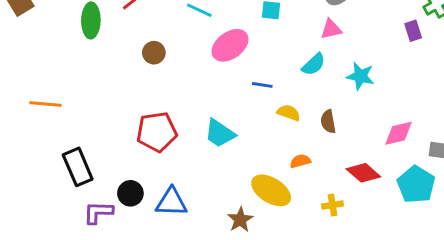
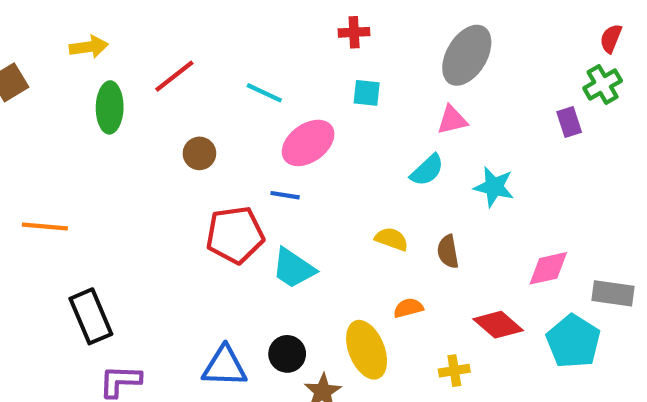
blue line: (262, 85) -> (285, 195), moved
red pentagon: (157, 132) -> (235, 235), moved
yellow ellipse: (271, 190) -> (367, 350), turned 36
black circle: (130, 193) -> (287, 354), moved

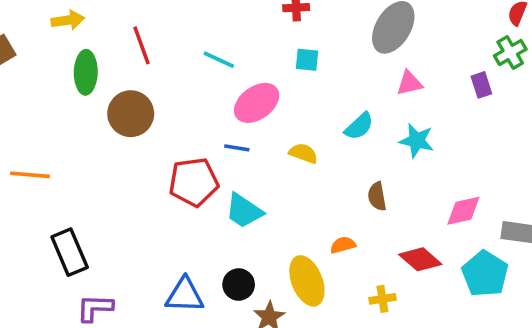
red line: (174, 76) -> (142, 45), turned -72
pink triangle: (452, 120) -> (409, 83), moved
brown circle: (199, 153) -> (131, 114), moved, size x1.6
yellow semicircle: (392, 239) -> (303, 153), moved

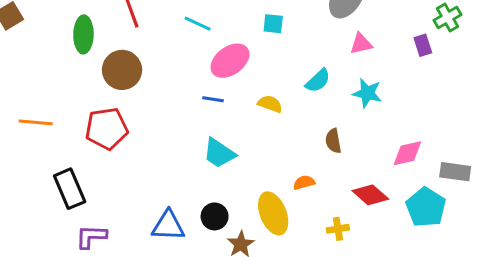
red pentagon: (194, 182) -> (107, 129), moved

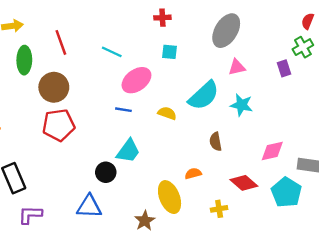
cyan semicircle: (318, 81) -> (204, 96), size x1.6
red pentagon: (107, 129) -> (59, 125), moved
cyan trapezoid: (219, 153) -> (128, 151), turned -88
black circle: (215, 216) -> (106, 172), moved

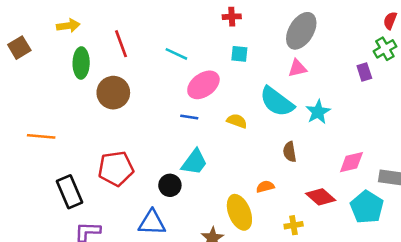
pink triangle: (237, 67) -> (297, 68), moved
cyan semicircle: (204, 96) -> (277, 102), turned 80
cyan star: (242, 105) -> (318, 112), turned 30
red pentagon: (59, 125) -> (116, 169), moved

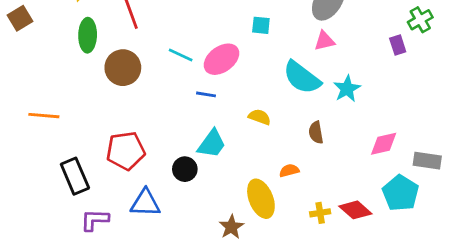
cyan line: (176, 54) -> (181, 55), moved
yellow semicircle: (237, 121) -> (260, 117), moved
red diamond: (321, 197) -> (355, 210), moved
blue triangle: (152, 223) -> (145, 203), moved

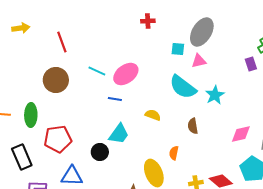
cyan square: (261, 25) -> (178, 49), moved
green ellipse: (88, 35) -> (31, 115), moved
orange semicircle: (289, 171) -> (174, 153), turned -64

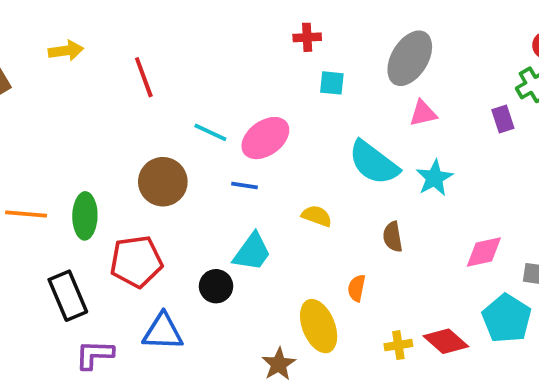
cyan square: (178, 49) -> (332, 83), moved
pink triangle: (199, 61) -> (423, 113), moved
brown circle: (56, 80) -> (163, 182), moved

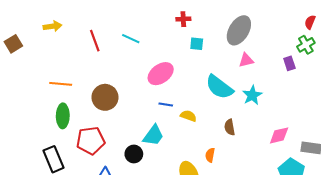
cyan line: (210, 132) -> (131, 39), moved
blue line: (245, 186) -> (166, 105), moved
orange line: (26, 214) -> (61, 84), moved

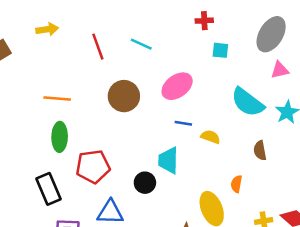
brown circle: (105, 97) -> (124, 96), moved
cyan trapezoid: (153, 135) -> (168, 160), turned 145

